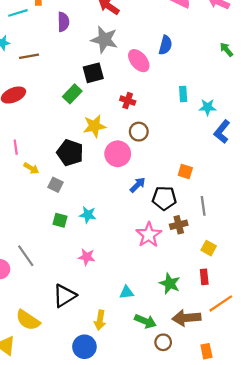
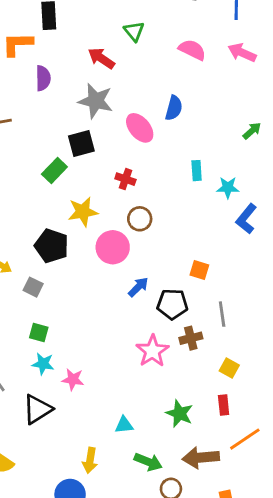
green arrow: (226, 50) -> (252, 131), moved, turned 88
cyan star: (88, 215) -> (43, 364), moved
black triangle: (64, 296) -> (37, 409), moved

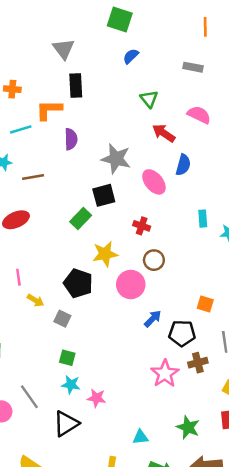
red arrow: (101, 58) -> (164, 133), moved

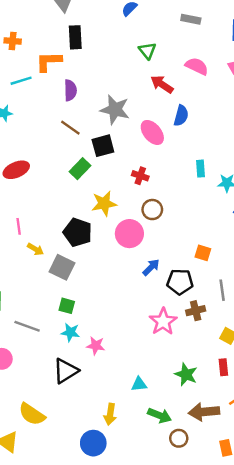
brown line: (33, 177) -> (70, 128), moved, turned 45
gray square: (62, 319) -> (62, 267), size x1.5
gray line: (29, 397) -> (27, 326), moved, turned -35

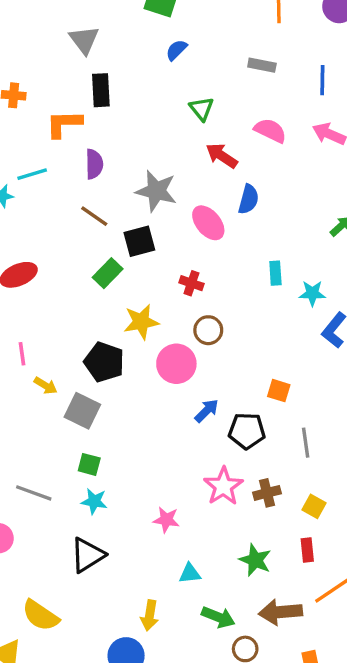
cyan line: (21, 81) -> (32, 174), moved
brown cross: (196, 311) -> (267, 493), moved
pink star: (96, 346) -> (166, 520), moved

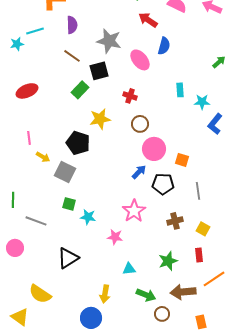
pink circle: (176, 364) -> (154, 149), moved
pink star: (223, 486) -> (134, 211), moved
cyan star: (94, 501) -> (88, 217), moved
green star: (255, 560) -> (168, 261), turned 30

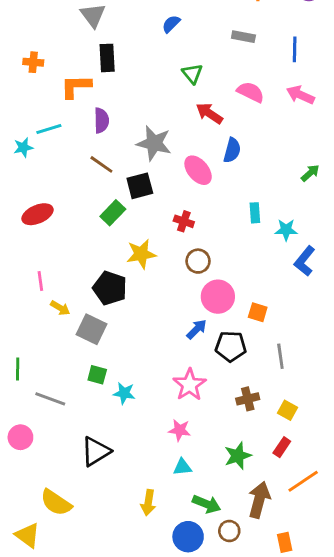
pink star: (115, 237) -> (180, 430), moved
red rectangle: (199, 255) -> (282, 447), turned 40
brown arrow: (183, 292) -> (259, 500), turned 110
blue circle: (91, 318) -> (188, 537), moved

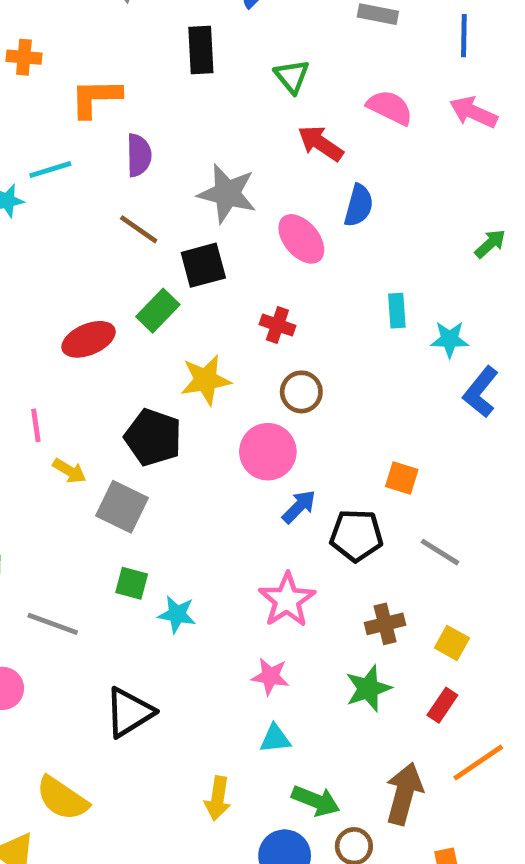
black rectangle: (107, 58) -> (201, 50), moved
red ellipse: (38, 214) -> (89, 339), moved
pink circle: (218, 297) -> (268, 452), moved
gray line: (280, 356) -> (440, 552), turned -50
green star: (238, 456) -> (368, 688), moved

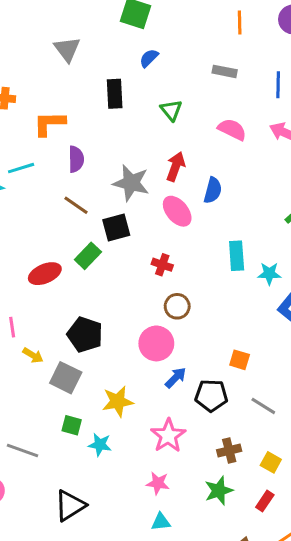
red arrow: (320, 143) -> (176, 167), moved, turned 76
cyan rectangle: (397, 311) -> (237, 256), size x1.4
yellow star: (206, 380) -> (118, 401), moved

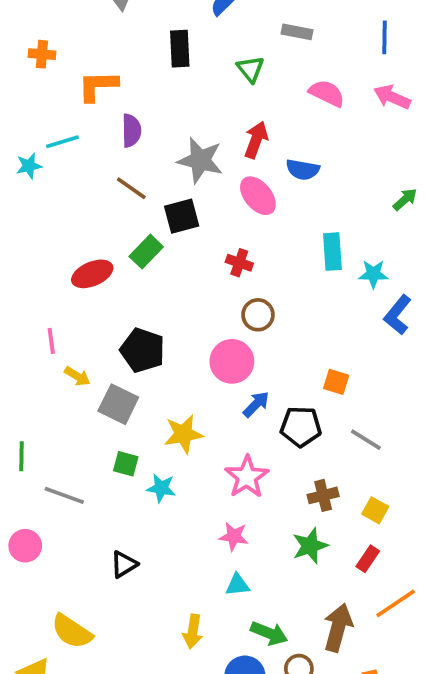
gray rectangle: (225, 71) -> (297, 32), moved
blue semicircle: (213, 190) -> (303, 170), turned 85
black triangle: (70, 506) -> (124, 564), size x0.7

